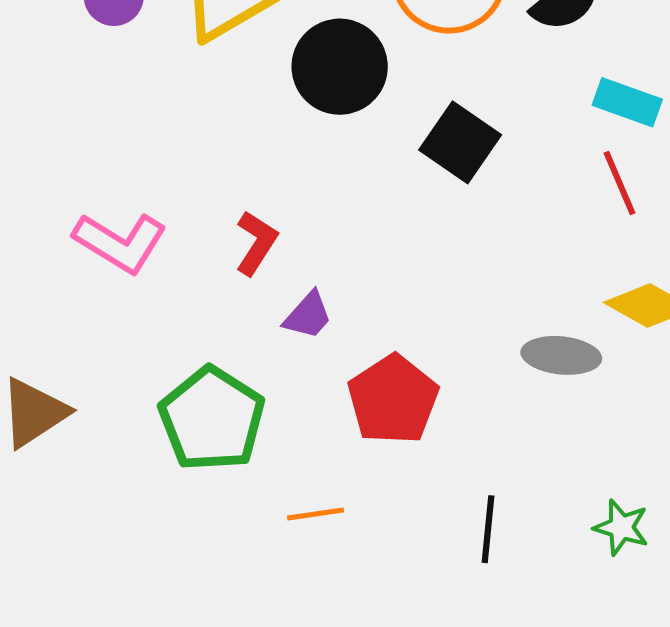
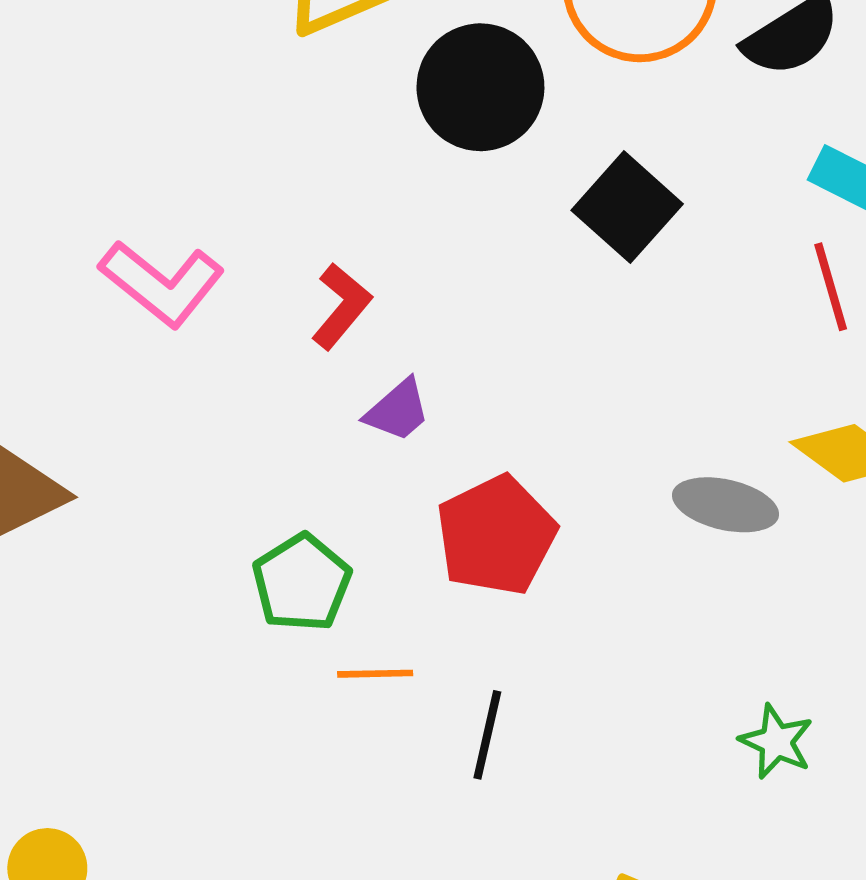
green pentagon: (212, 419) -> (302, 583), moved, size x0.7
black line: (488, 529) -> (487, 735), moved

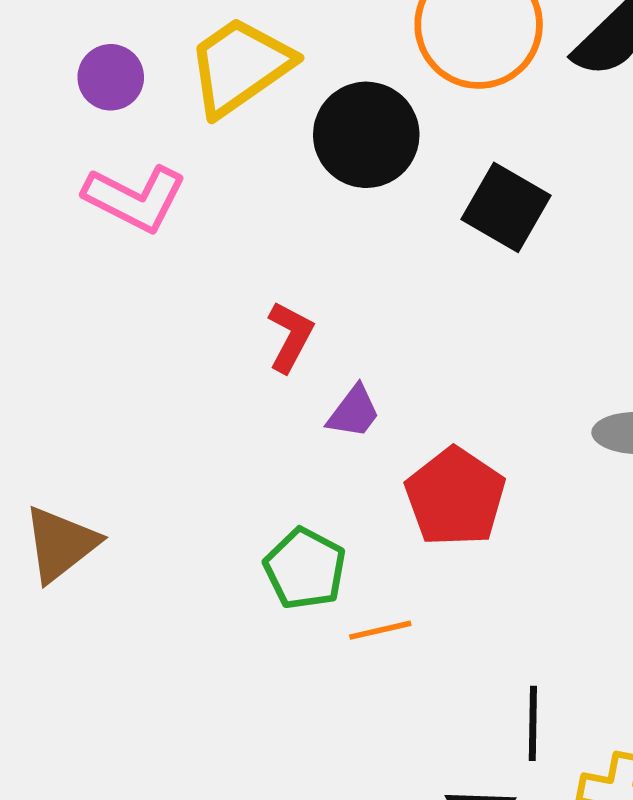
pink L-shape: (162, 283) -> (135, 198), moved
black line: (487, 735) -> (533, 723), moved

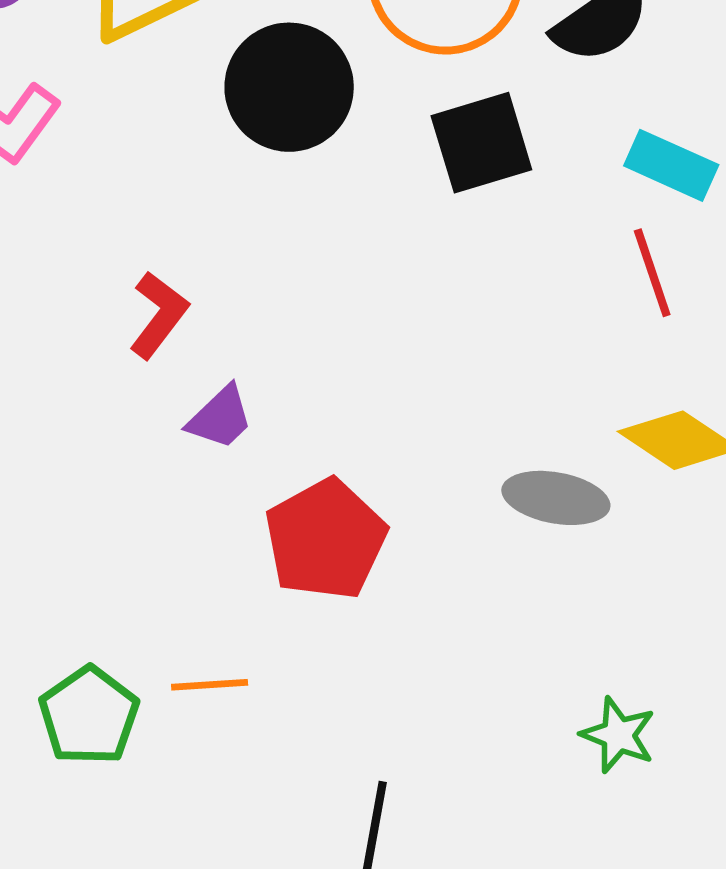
black square: (506, 207) -> (481, 143), moved, turned 34
green pentagon: (305, 569) -> (89, 716), moved

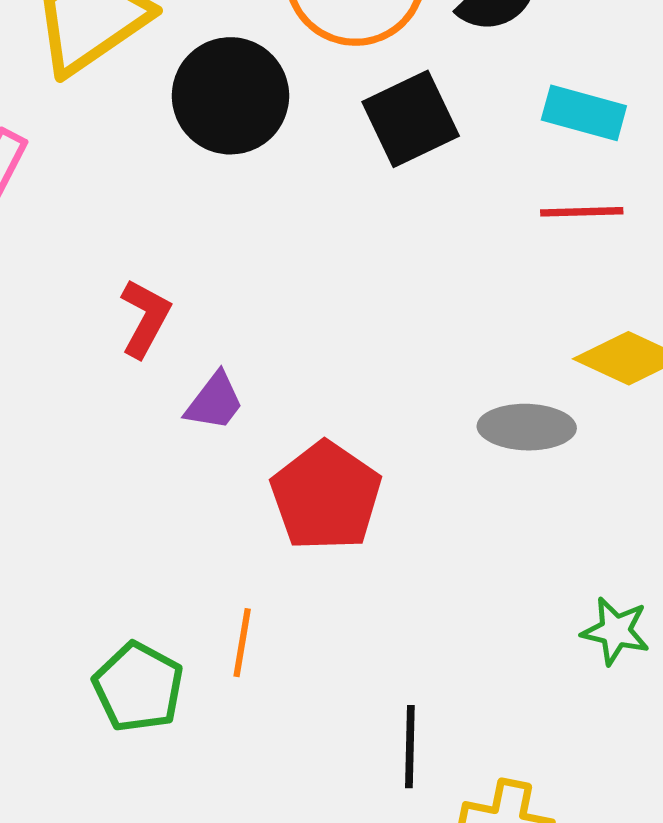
red line: (652, 273) -> (582, 212), turned -64
orange line: (210, 685) -> (242, 643), turned -68

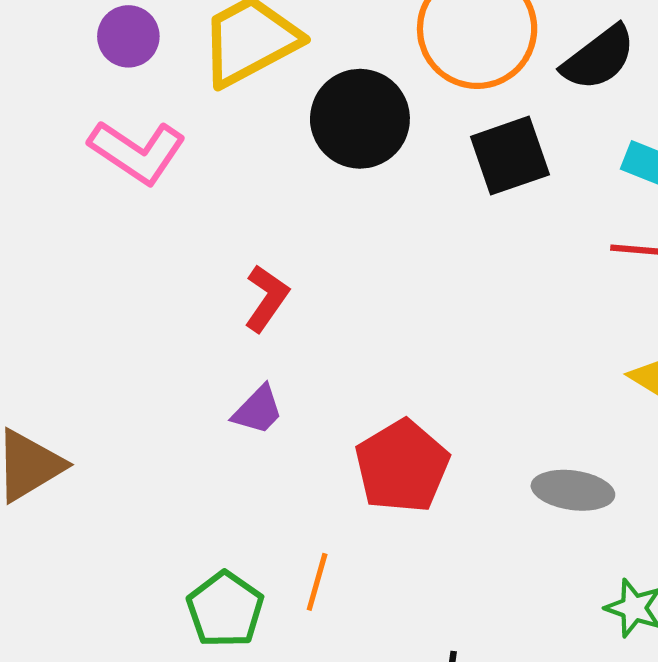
purple trapezoid: (215, 402) -> (258, 410), moved
gray ellipse: (527, 427) -> (573, 490), moved

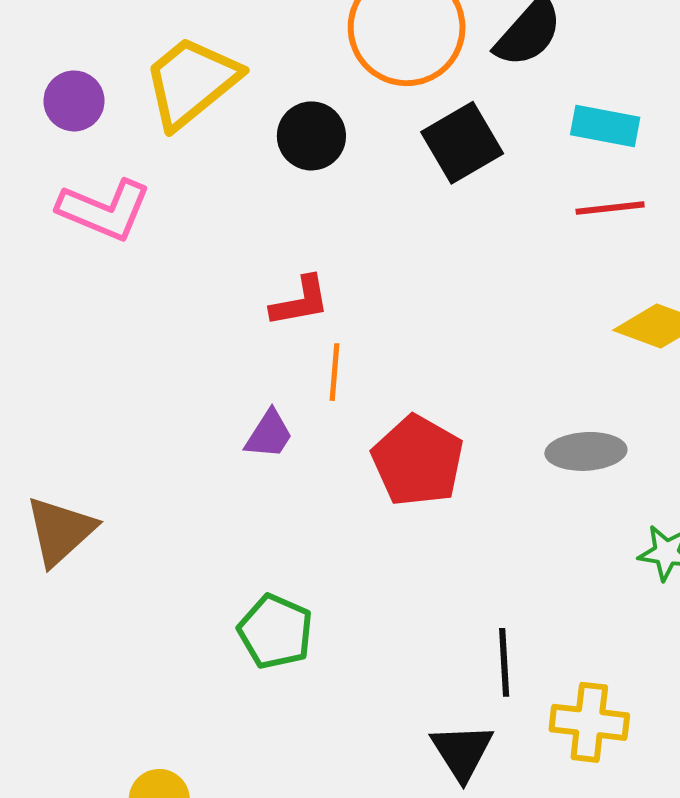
black circle: (360, 119) -> (311, 136), size x0.7
red L-shape: (266, 298) -> (300, 301), moved, turned 56
orange line: (317, 582) -> (334, 372), moved

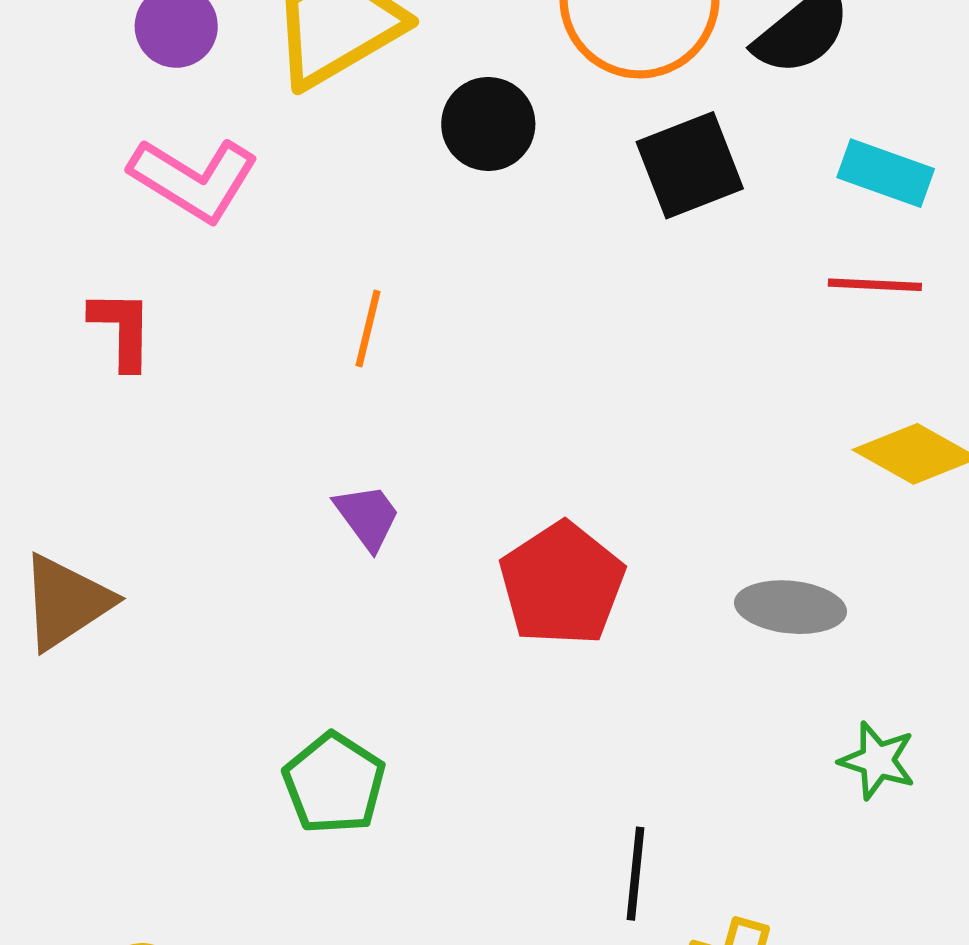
red L-shape: (300, 301) -> (122, 329), moved, turned -88
orange line: (334, 372) -> (368, 329), moved
purple trapezoid: (269, 434) -> (367, 517), turned -78

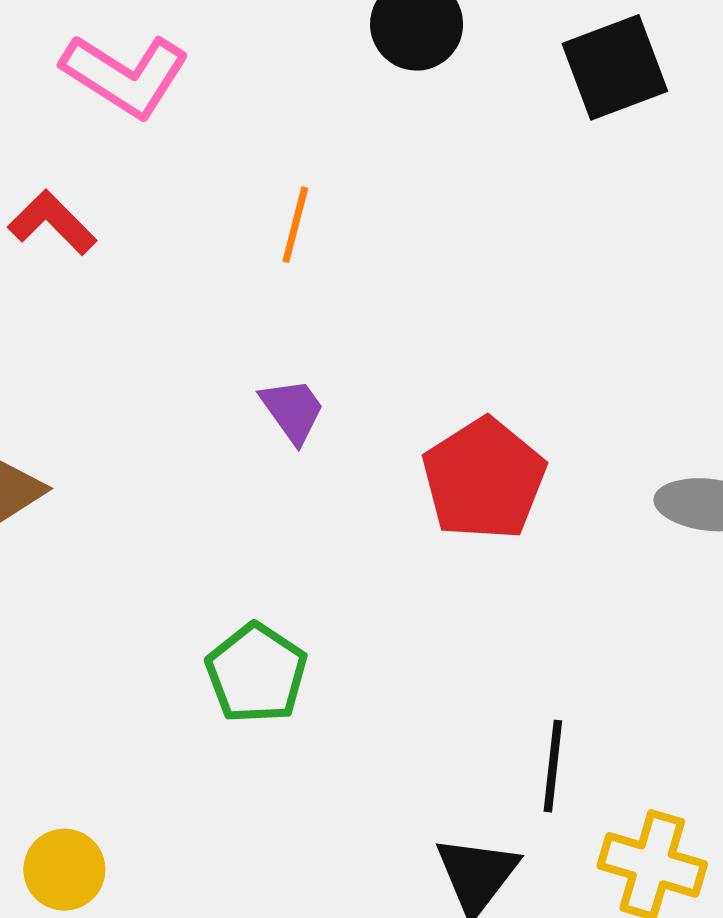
red L-shape: (122, 329) -> (52, 223), turned -46

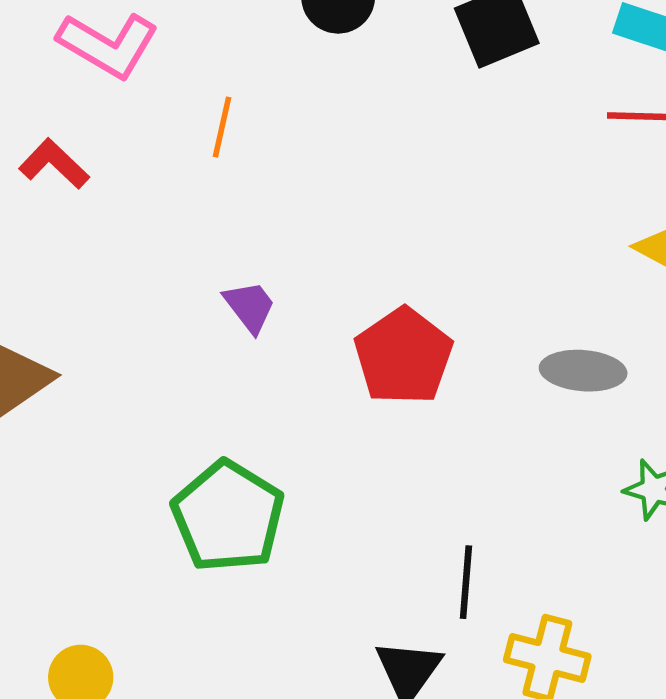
orange line: (295, 225) -> (222, 127), moved
green pentagon: (256, 673) -> (228, 516), size x1.4

